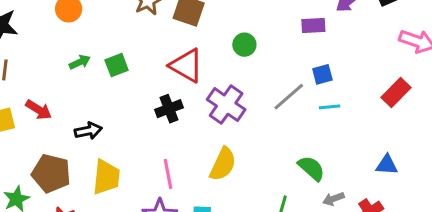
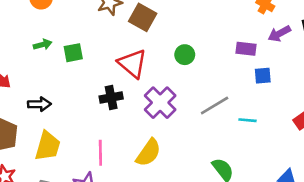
blue square: (322, 74) -> (263, 76), moved

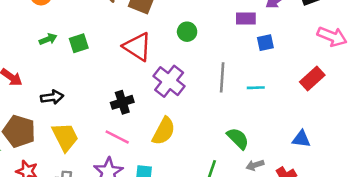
black cross: (111, 98) -> (122, 102), moved
gray line: (215, 106) -> (222, 77), turned -48
yellow trapezoid: (48, 146) -> (65, 137), turned -36
pink line: (100, 153) -> (117, 137), turned -55

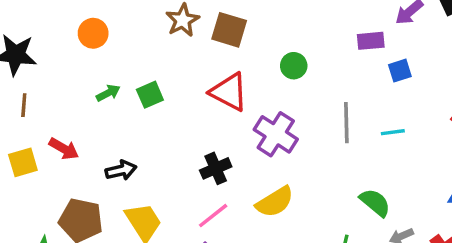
yellow semicircle: (164, 131) -> (275, 202), turned 36
pink line: (117, 137) -> (213, 216), turned -60

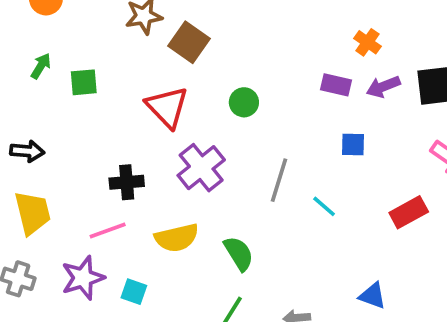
purple rectangle: (371, 41) -> (336, 85), moved
green arrow: (108, 93) -> (41, 66), turned -50
cyan line: (393, 132) -> (324, 206), turned 30
green semicircle: (375, 203) -> (239, 253), moved

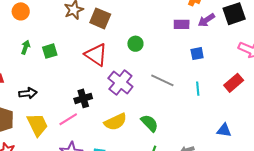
gray line: (279, 180) -> (162, 80), turned -70
cyan line: (324, 206) -> (198, 89), moved, turned 56
pink line: (108, 231) -> (68, 119), moved

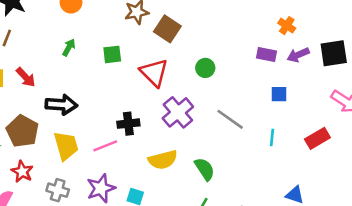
green square: (50, 51) -> (112, 54), moved
black arrow: (28, 93) -> (61, 105), size x1.4

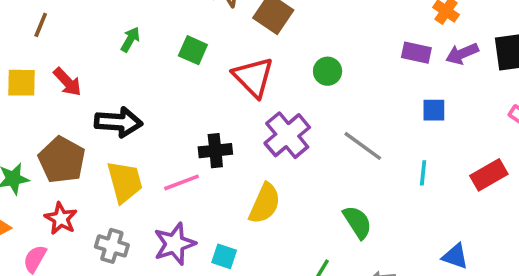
green square: (112, 54) -> (193, 50), turned 30
yellow semicircle: (163, 160) -> (265, 203), turned -52
green semicircle: (205, 169) -> (357, 222), moved

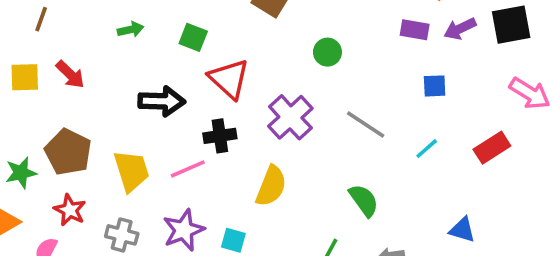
green arrow: (130, 39) -> (131, 30), turned 50
red triangle: (253, 77) -> (229, 79), moved
black arrow: (119, 122) -> (162, 101), moved
cyan line: (423, 173) -> (427, 149), turned 45

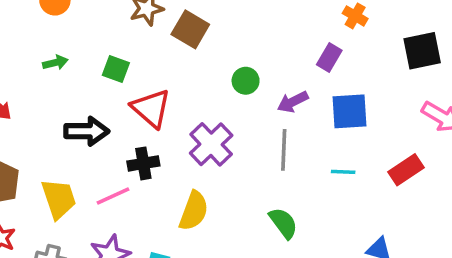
purple arrow: (460, 29) -> (293, 102), moved
purple rectangle: (415, 30) -> (329, 58), turned -68
blue square: (435, 86) -> (350, 111), size x1.6
gray line: (366, 125) -> (284, 150), turned 60
cyan line: (427, 149) -> (343, 172), turned 45

